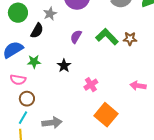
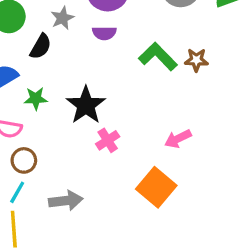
purple semicircle: (76, 37) -> (104, 33), moved, turned -120
black star: (64, 66) -> (86, 105), size x1.6
pink cross: (91, 85) -> (108, 140), moved
pink arrow: (138, 86) -> (178, 139), moved, turned -35

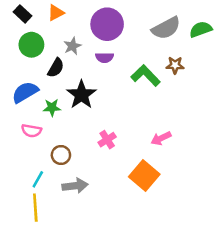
brown star: (196, 60) -> (175, 65), moved
black star: (86, 105) -> (81, 95), moved
brown circle: (24, 160) -> (61, 155), moved

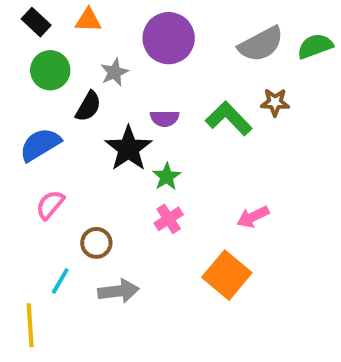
orange triangle: (56, 13) -> (88, 20), turned 30
purple semicircle: (105, 58) -> (165, 118), moved
green star: (52, 108) -> (167, 177), moved, turned -30
pink semicircle: (31, 131) -> (50, 205), turned 120
yellow line: (35, 208) -> (30, 325), moved

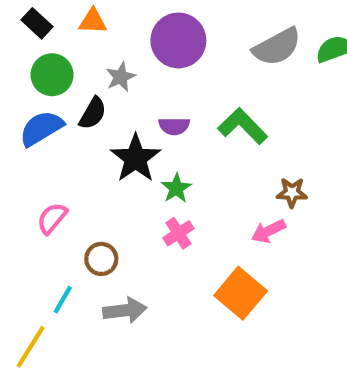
brown star: (275, 102) -> (292, 193), moved
blue semicircle: (40, 145) -> (41, 128), moved
yellow line: (30, 325) -> (31, 347), turned 36

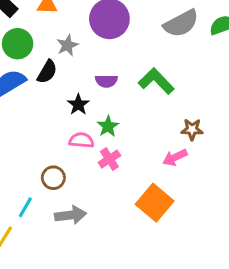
black star: (136, 158) -> (78, 104), size x0.6
pink semicircle: (52, 218) -> (81, 140), moved, turned 55

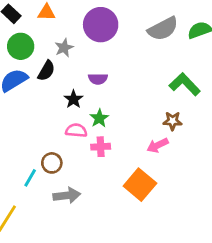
green L-shape: (156, 81) -> (185, 84), moved
pink cross: (109, 159) -> (101, 147), turned 30
cyan line: (25, 207) -> (30, 178), moved

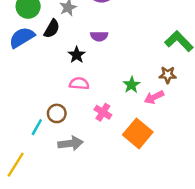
green star: (99, 118) -> (132, 85), moved
pink cross: (101, 147) -> (103, 112), moved, turned 35

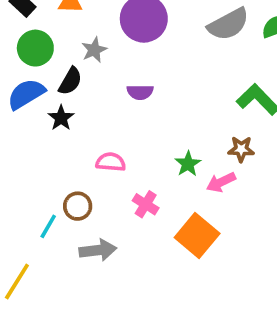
black star: (77, 55) -> (61, 118), moved

